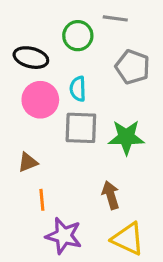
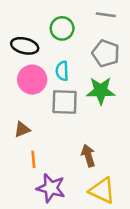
gray line: (115, 18) -> (106, 15), moved
green star: (126, 137) -> (101, 91), moved

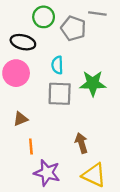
green circle: (62, 28) -> (44, 17), moved
gray pentagon: (106, 53) -> (73, 28), moved
pink circle: (32, 80) -> (16, 73), moved

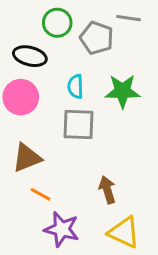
green star: (93, 83) -> (122, 91), moved
brown triangle: (21, 119) -> (27, 158), size x1.5
orange line: (31, 146) -> (40, 194), turned -56

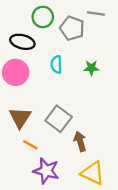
green star: (122, 91) -> (91, 68), size x0.6
gray square: (78, 124) -> (59, 119), moved, turned 35
brown triangle: (27, 158) -> (20, 118), turned -35

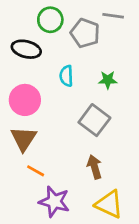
pink circle: (16, 72) -> (25, 100), moved
gray square: (59, 119) -> (94, 120), moved

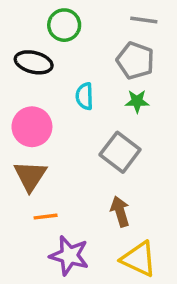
gray pentagon: (85, 33) -> (135, 61), moved
orange line: (36, 171) -> (46, 217), turned -36

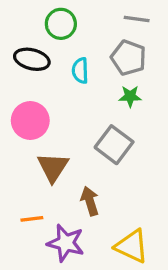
cyan semicircle: (85, 96) -> (80, 71), moved
brown triangle: (30, 176) -> (53, 167), moved
brown arrow: (120, 211) -> (90, 201), moved
orange line: (46, 217) -> (32, 219), moved

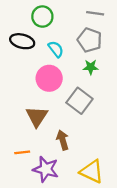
cyan semicircle: (80, 71) -> (56, 49), turned 144
pink circle: (30, 120) -> (49, 78), moved

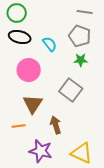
green circle: (42, 17) -> (17, 13), moved
pink circle: (49, 78) -> (29, 70), moved
orange line: (22, 152) -> (19, 126), moved

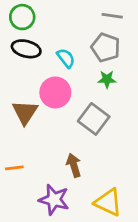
pink circle: (29, 70) -> (55, 92), moved
brown triangle: (33, 104) -> (25, 112), moved
orange line: (19, 126) -> (14, 168), moved

